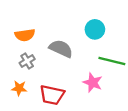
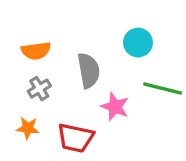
gray semicircle: (61, 49) -> (89, 70), turned 55
pink star: (93, 83) -> (115, 107), moved

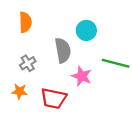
cyan circle: (138, 43) -> (86, 30), moved
orange semicircle: (36, 51) -> (25, 22), moved, turned -84

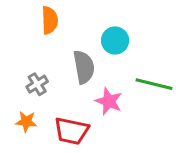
orange semicircle: (25, 22) -> (50, 20), moved

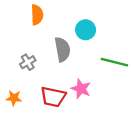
pink star: (109, 101) -> (81, 89), moved
orange star: (26, 122) -> (14, 98), moved

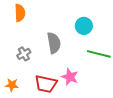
orange semicircle: (37, 15) -> (20, 13), moved
cyan circle: (86, 30) -> (84, 26), moved

